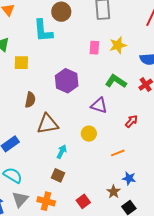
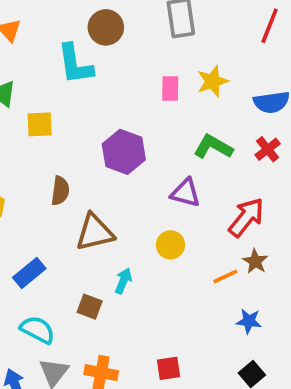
red arrow: (131, 121) -> (246, 217), size x1.6
brown square: (58, 175) -> (90, 307), moved
brown star: (114, 192) -> (255, 261), moved
red square: (83, 201) -> (169, 368), turned 32

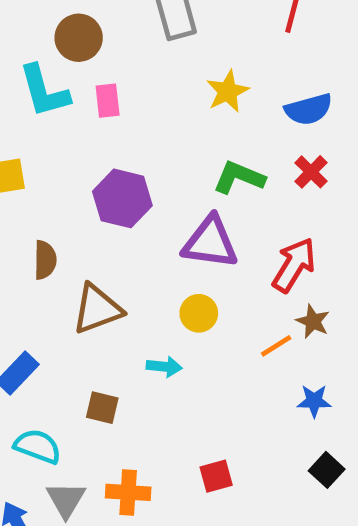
pink rectangle: (170, 88) -> (108, 101), moved
purple triangle: (186, 193) -> (210, 242), size x1.4
cyan arrow: (123, 281) -> (164, 367), moved, turned 80

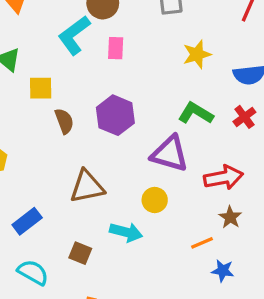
cyan L-shape: (44, 91) -> (74, 35), turned 60
brown semicircle: (45, 260) -> (64, 121), moved, turned -30
red arrow: (294, 265) -> (223, 177), turned 39
orange line: (276, 346) -> (202, 243), moved
cyan arrow: (164, 367) -> (126, 232), size x1.4

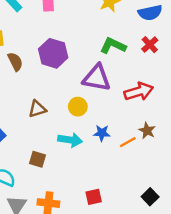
brown triangle: (87, 187) -> (37, 109), size x0.7
yellow circle: (155, 200) -> (78, 107), moved
brown star: (230, 217) -> (147, 131), moved
blue star: (223, 271) -> (102, 133), moved

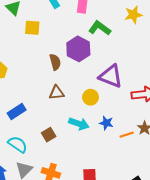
green L-shape: (113, 46) -> (100, 28), moved
brown semicircle: (15, 62) -> (55, 62), moved
brown square: (37, 159) -> (49, 135), turned 32

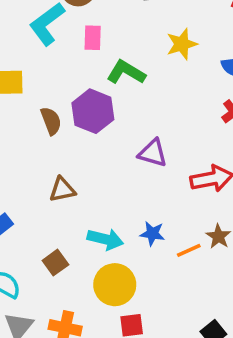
brown semicircle: (55, 62) -> (51, 121), moved
purple triangle: (111, 76) -> (153, 153), size x0.7
yellow circle: (91, 97) -> (115, 285), moved, size x1.5

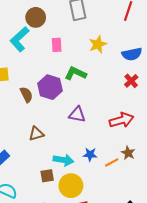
pink rectangle: (93, 38) -> (57, 45), moved
green L-shape: (126, 72) -> (76, 73), moved
purple triangle: (153, 153) -> (77, 115), moved
brown square: (55, 263) -> (47, 176), moved, turned 32

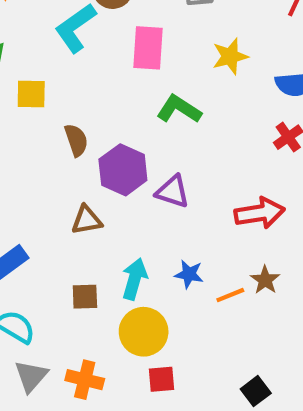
pink rectangle: (57, 45) -> (148, 48), size x1.5
purple hexagon: (50, 87) -> (123, 170), moved
cyan arrow: (63, 160) -> (134, 279), turned -90
brown square: (47, 176) -> (85, 297), moved

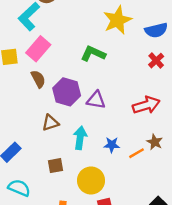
pink rectangle: (148, 48) -> (38, 49), moved, turned 45
yellow star: (230, 56) -> (117, 20), size x1.4
cyan arrow: (134, 279) -> (80, 138), moved

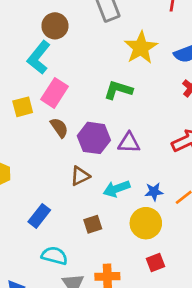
cyan arrow: (80, 138) -> (117, 189), turned -110
yellow circle: (91, 180) -> (146, 223), moved

